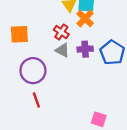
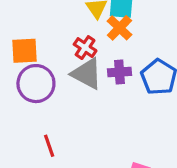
gray triangle: (62, 50) -> (87, 74), size x1.5
purple circle: (33, 71) -> (36, 84), moved

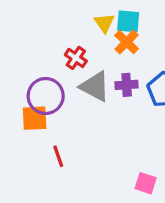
red cross: (85, 48) -> (76, 58), moved
orange square: (25, 51) -> (35, 118), moved

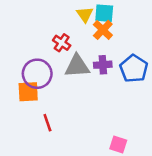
gray triangle: (95, 86) -> (77, 66), turned -32

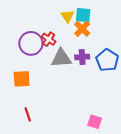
purple circle: (37, 74) -> (31, 43), moved
red line: (47, 123) -> (28, 114), moved

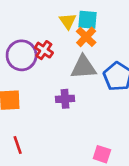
purple cross: (82, 57) -> (65, 99), moved
gray triangle: (61, 58) -> (83, 67), moved

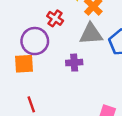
purple circle: (22, 55) -> (35, 41), moved

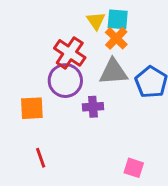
red cross: (55, 18) -> (70, 53), size x1.5
purple circle: (35, 41) -> (65, 81), moved

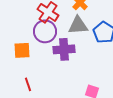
purple cross: (93, 107) -> (64, 49), size x1.5

